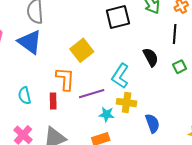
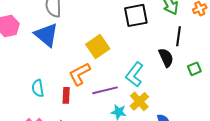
black line: (175, 34) -> (178, 36), moved
orange L-shape: (65, 79) -> (79, 74), turned -125
yellow cross: (127, 103) -> (139, 101), turned 36

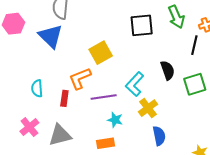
black line: (178, 36) -> (194, 45), moved
green square: (194, 69) -> (195, 84), size x1.6
yellow cross: (139, 101) -> (148, 108), moved

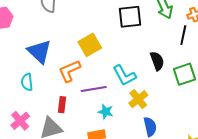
blue triangle: (51, 36) -> (39, 52), moved
cyan L-shape: (135, 84) -> (124, 75), turned -70
red rectangle: (64, 98) -> (62, 105), moved

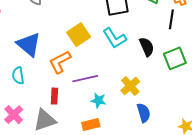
cyan L-shape: (124, 75) -> (115, 38), moved

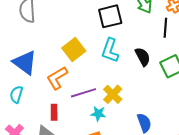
cyan L-shape: (115, 38) -> (110, 50), turned 55
cyan semicircle: (18, 76) -> (16, 94), turned 30
yellow cross: (130, 86) -> (113, 94), moved

